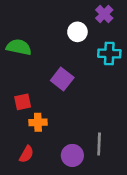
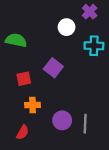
red square: (23, 102) -> (24, 79), moved
purple circle: (72, 155) -> (62, 120), moved

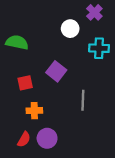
purple circle: (62, 120) -> (47, 138), moved
gray line: (85, 124) -> (83, 100), moved

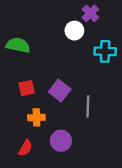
purple cross: (94, 12) -> (90, 13), moved
purple square: (56, 71) -> (60, 91), moved
purple circle: (47, 138) -> (61, 141), moved

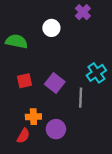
white circle: (74, 31) -> (51, 28), moved
cyan cross: (105, 51) -> (96, 73), moved, turned -36
orange cross: (36, 117) -> (33, 117), moved

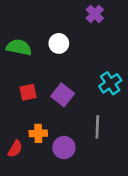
white circle: (51, 28) -> (59, 43), moved
gray line: (81, 98) -> (97, 127), moved
red semicircle: (23, 136) -> (15, 149), moved

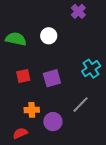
purple square: (63, 95) -> (52, 78), turned 36
gray line: (97, 127) -> (80, 105), turned 42
red semicircle: (15, 149) -> (20, 133), moved, turned -144

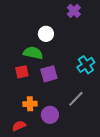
green semicircle: (16, 39) -> (33, 53), moved

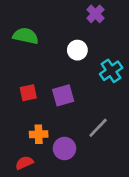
white circle: (46, 34) -> (77, 50), moved
green semicircle: (33, 53) -> (26, 36), moved
cyan cross: (86, 65) -> (111, 71), moved

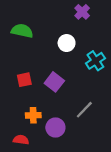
purple square: (63, 95) -> (54, 82), turned -36
red semicircle: (24, 163) -> (21, 140), turned 32

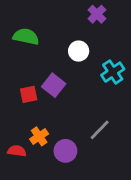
purple square: (54, 82) -> (54, 85), moved
orange cross: (33, 115) -> (39, 136), turned -32
red semicircle: (21, 140) -> (17, 151), moved

